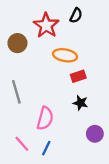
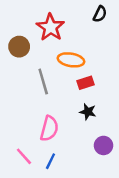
black semicircle: (76, 15) -> (100, 14), moved
gray line: (16, 92) -> (43, 82), moved

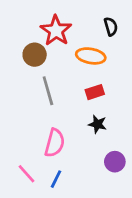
black semicircle: (100, 14) -> (111, 27), moved, turned -42
brown circle: (19, 47) -> (35, 55), moved
orange ellipse: (71, 60) -> (91, 56), moved

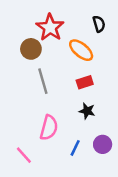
orange ellipse: (91, 56) -> (81, 50), turned 30
blue line: (56, 179) -> (75, 148), moved

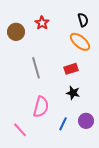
red star: (50, 27) -> (42, 23), size x0.6
brown circle: (31, 49) -> (16, 32), moved
orange ellipse: (81, 50) -> (80, 42), moved

